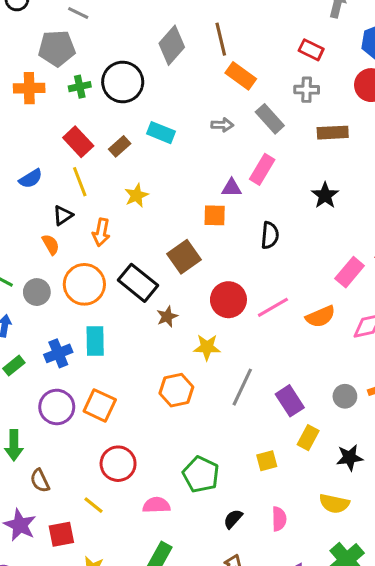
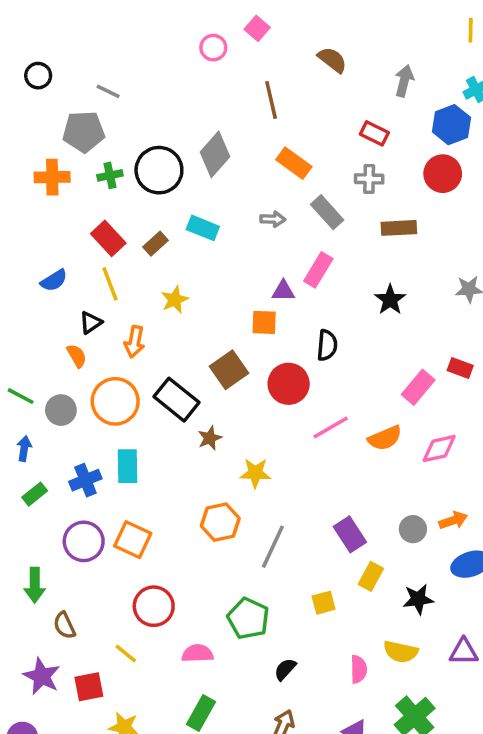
brown line: (221, 39) -> (271, 100), moved
gray diamond: (172, 45) -> (215, 154), moved
red circle: (228, 300) -> (289, 384), moved
gray line: (242, 387) -> (273, 547), moved
pink semicircle: (279, 519) -> (359, 669), moved

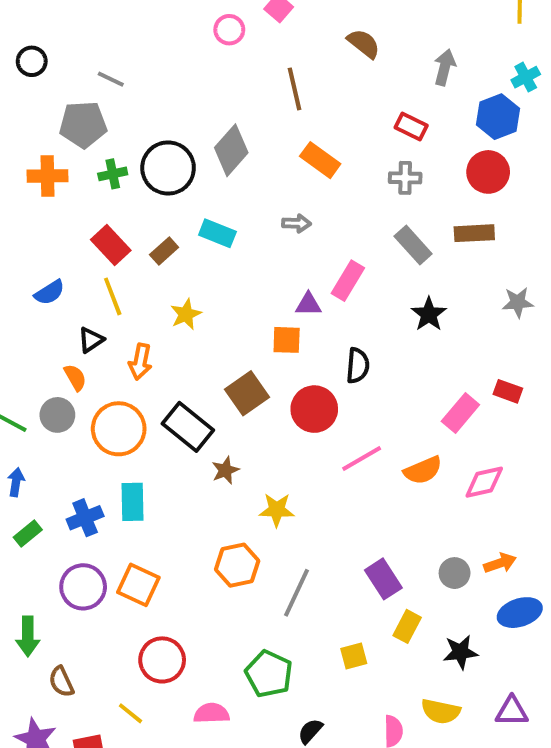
gray rectangle: (327, 212) -> (413, 245), moved
brown rectangle: (399, 228) -> (474, 233), moved
gray circle: (61, 410) -> (57, 415), moved

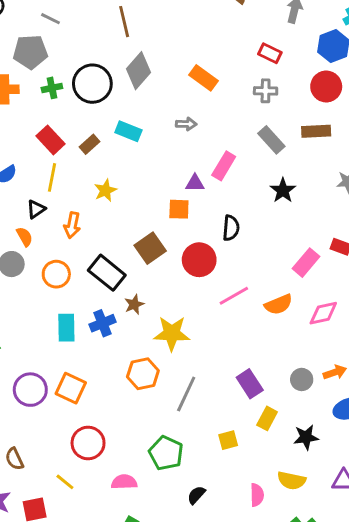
brown line: (294, 89) -> (124, 22), moved
yellow line: (113, 296) -> (52, 177), turned 32
orange circle: (119, 429) -> (56, 274), size x0.7
yellow star: (277, 510) -> (172, 333), size x1.4
blue cross: (85, 518) -> (102, 323), moved

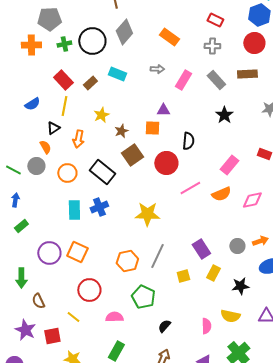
pink rectangle: (224, 166) -> (183, 80), moved
pink rectangle: (306, 263) -> (229, 165), moved
brown star: (134, 304) -> (121, 131), moved
orange hexagon: (143, 374) -> (127, 261), moved
yellow square: (228, 440) -> (183, 276), moved

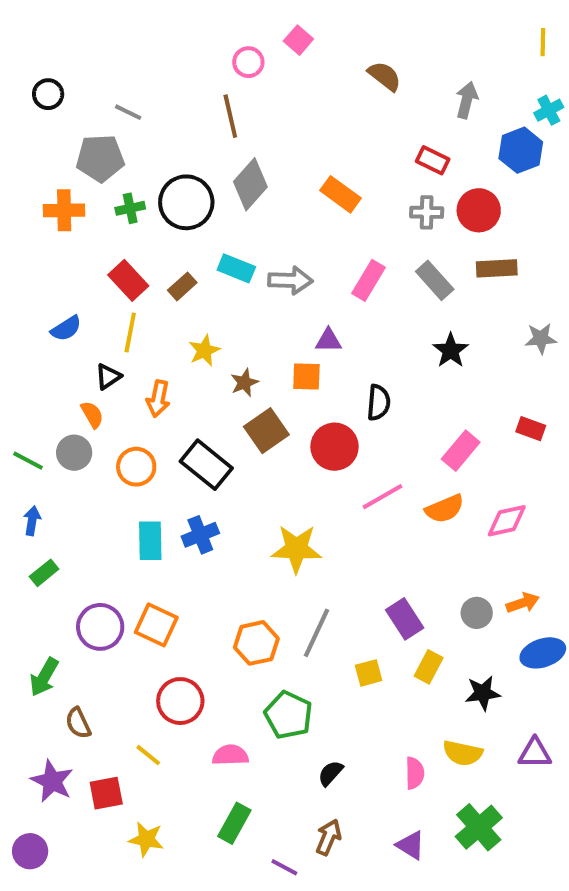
red circle: (254, 43) -> (479, 210), moved
gray arrow: (157, 69) -> (290, 280), moved, size x1.5
green arrow: (21, 278) -> (44, 677), turned 30

